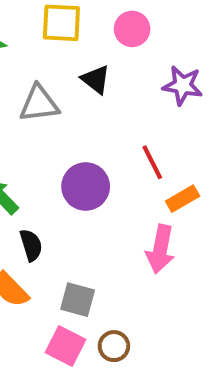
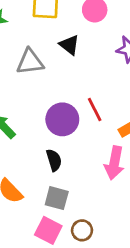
red line: (152, 162) -> (95, 110), moved
black semicircle: (31, 245) -> (54, 160), moved

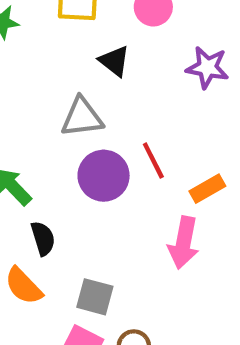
gray triangle: (30, 62) -> (82, 117), moved
black semicircle: (54, 160) -> (43, 238), moved

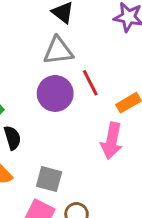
gray triangle: (82, 117) -> (58, 51), moved

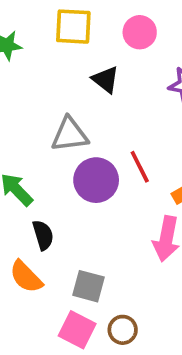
gray triangle: (58, 51) -> (70, 135), moved

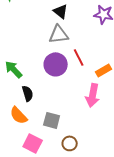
gray triangle: (70, 135) -> (59, 34), moved
pink square: (77, 330) -> (33, 143), moved

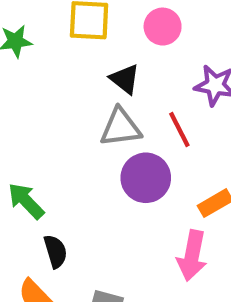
red line: (79, 57) -> (179, 129), moved
purple circle: (56, 64) -> (146, 178), moved

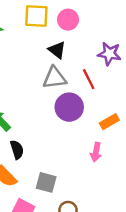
pink circle: (163, 27) -> (68, 20), moved
pink arrow: (192, 256) -> (96, 152), size x0.7

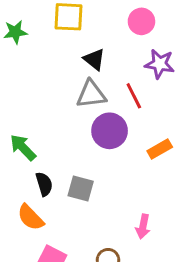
pink circle: (68, 20) -> (141, 21), moved
pink arrow: (96, 152) -> (143, 227), moved
gray square: (46, 182) -> (81, 189), moved

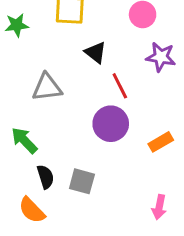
gray triangle: (91, 94) -> (47, 87), moved
red line: (134, 96) -> (120, 86), moved
pink arrow: (143, 227) -> (159, 207), moved

